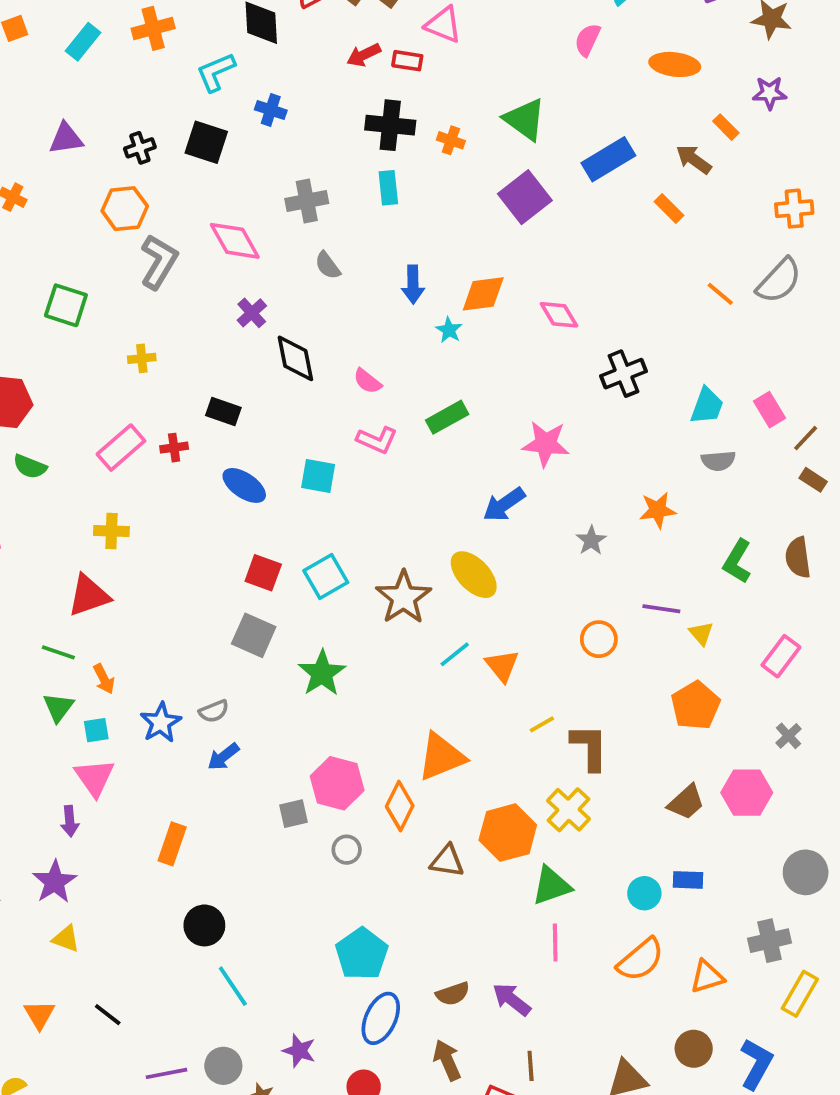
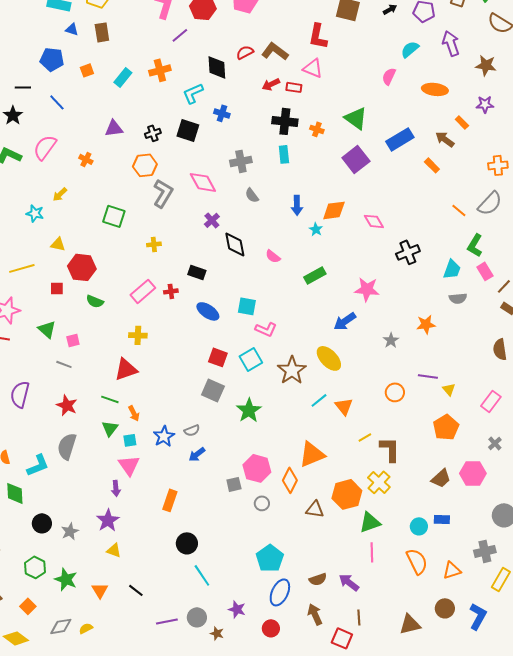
pink L-shape: (377, 440) -> (266, 329), moved
green L-shape: (737, 561) -> (475, 245), moved
orange semicircle: (641, 960) -> (417, 561), turned -76

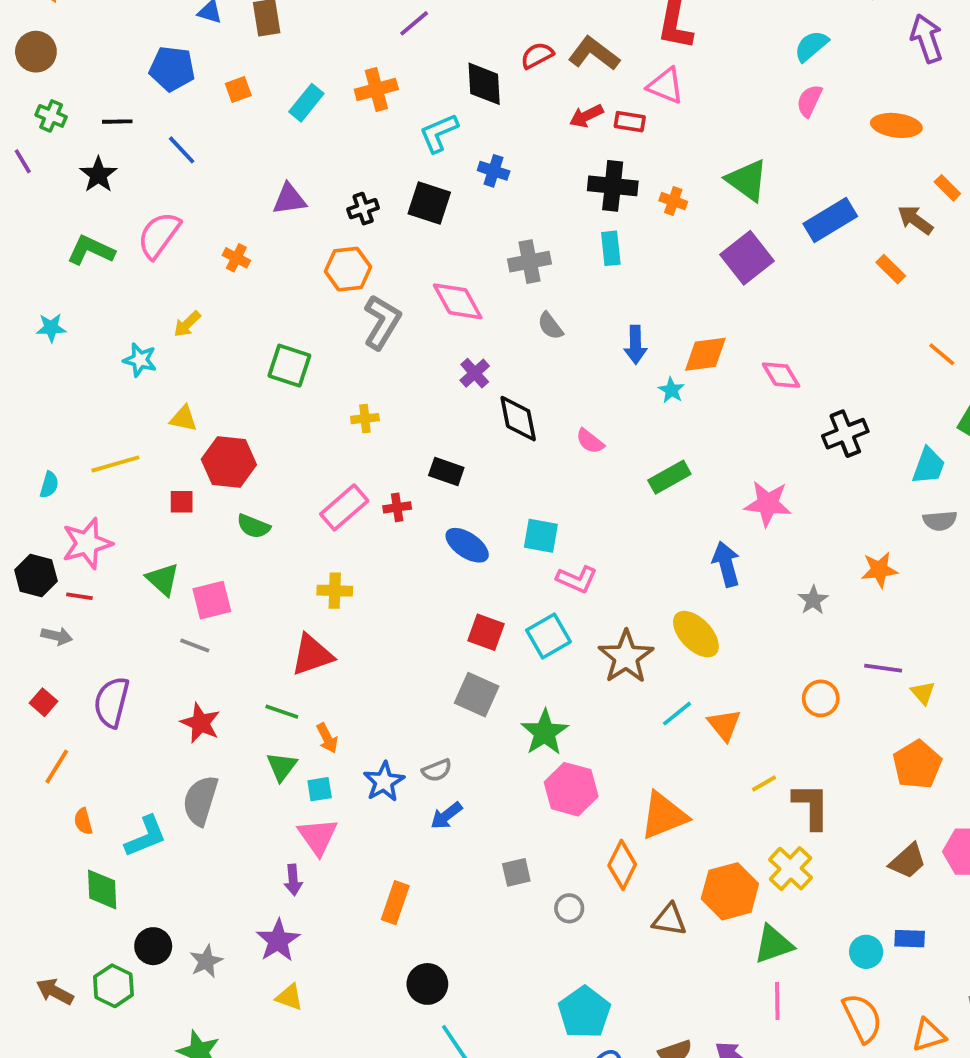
cyan semicircle: (410, 49) -> (811, 46), moved
blue arrow: (345, 321) -> (726, 564), turned 110
pink square: (73, 340) -> (212, 600), size x1.5
pink hexagon: (257, 468) -> (571, 789), moved
green hexagon: (35, 567) -> (113, 986), moved

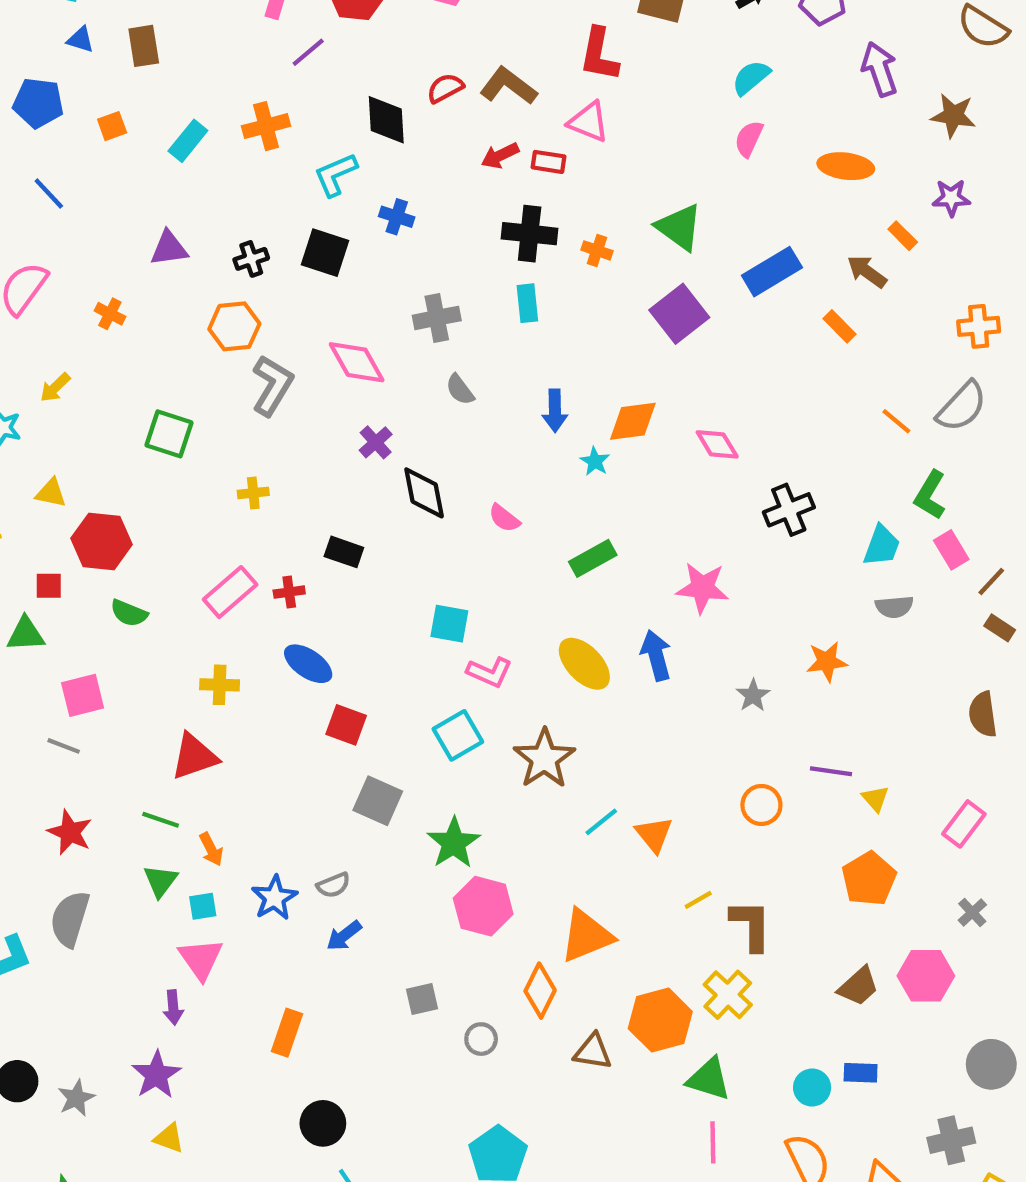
blue ellipse: (467, 545) -> (308, 664), moved
green triangle: (163, 579) -> (26, 634), moved, turned -45
red square: (486, 632) -> (346, 725), moved
yellow ellipse: (696, 634) -> (584, 664), moved
green triangle: (773, 944) -> (709, 1079), turned 36

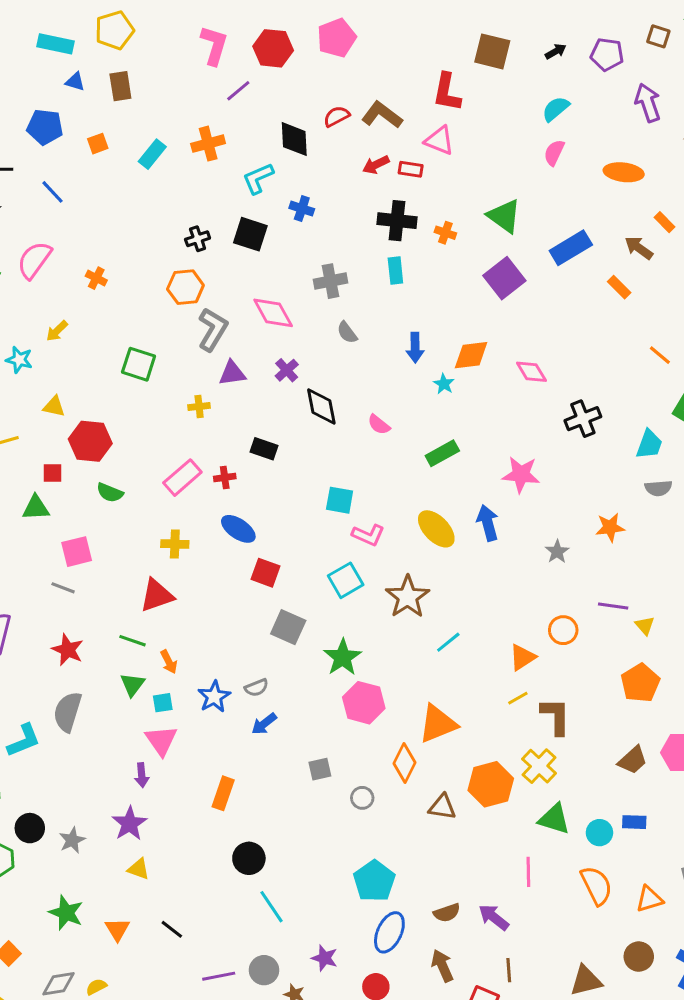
purple triangle: (169, 248) -> (232, 373), moved
orange triangle: (654, 834) -> (522, 657), moved, turned 36
green triangle: (709, 1079) -> (554, 819), moved

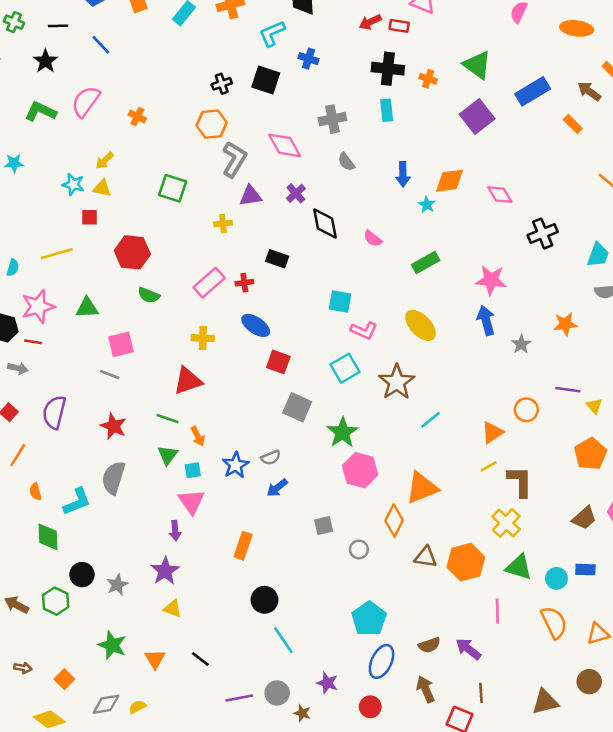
yellow triangle: (54, 406) -> (102, 188), moved
red square: (52, 473) -> (90, 217), moved
blue arrow: (488, 523) -> (486, 320), moved
orange hexagon: (491, 784) -> (466, 562), moved

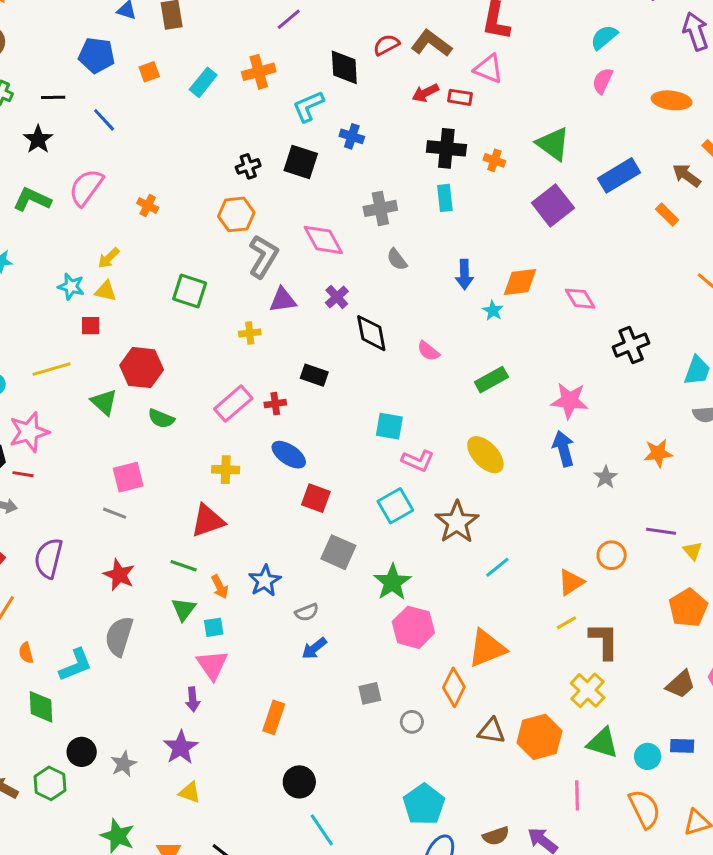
green triangle: (87, 308) -> (104, 402), moved, turned 45
blue star: (236, 465) -> (265, 581), moved

